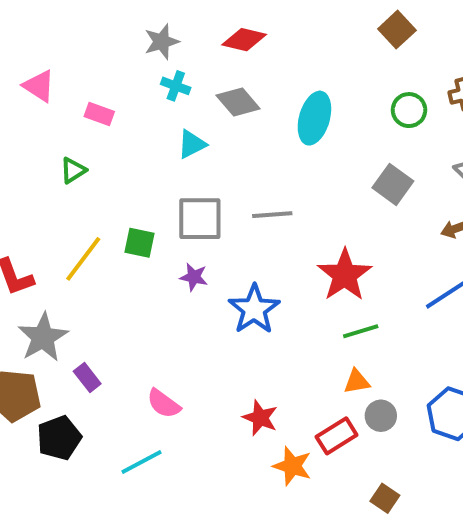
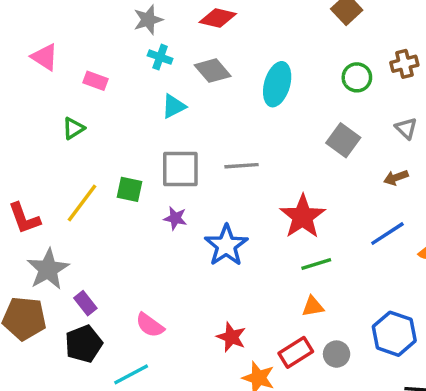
gray circle: (381, 416) -> (337, 354), moved
black pentagon: (59, 438) -> (84, 344), moved

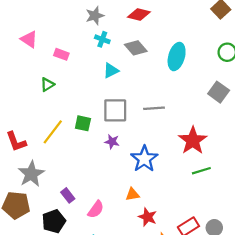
purple rectangle: (85, 303) -> (68, 195), moved
orange triangle: (313, 307) -> (132, 194), moved
pink semicircle: (150, 325) -> (96, 209), turned -90

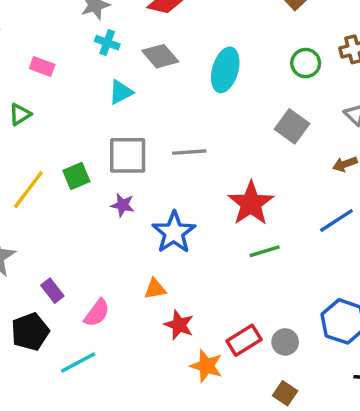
green square: (83, 123) -> (76, 176), turned -35

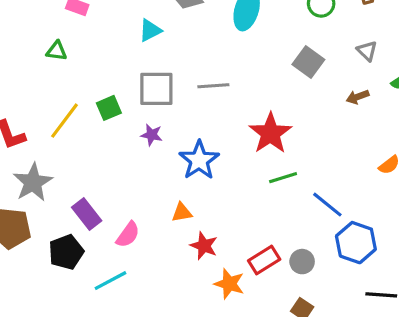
green triangle: (20, 114) -> (57, 51), turned 40
blue line: (336, 220) -> (327, 205), moved, turned 72
purple rectangle: (52, 291) -> (87, 214), size x1.4

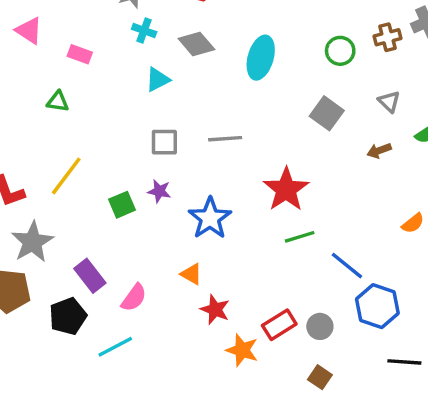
gray square: (156, 89) -> (164, 142), size x0.7
green square: (109, 108) -> (122, 205), moved
orange triangle: (182, 212) -> (191, 274), turned 40

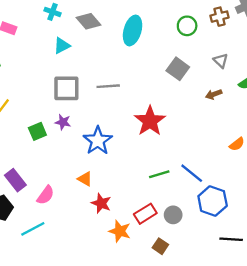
gray square: (164, 142) -> (66, 88), size x1.4
green line: (300, 237) -> (159, 174), moved
brown square: (320, 377) -> (160, 246), moved

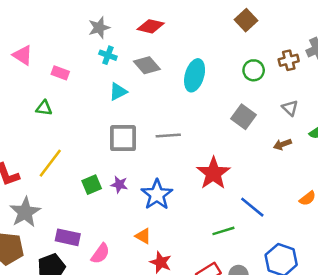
purple star: (63, 122) -> (119, 185), moved
blue line: (192, 173) -> (252, 207), moved
purple rectangle: (15, 180) -> (68, 237), turned -40

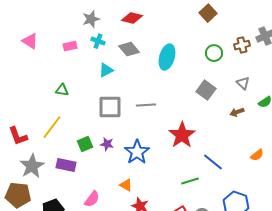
pink rectangle: (60, 73) -> (70, 46), moved, turned -32
green triangle: (44, 108) -> (62, 90), moved
purple rectangle: (68, 237) -> (66, 165), moved

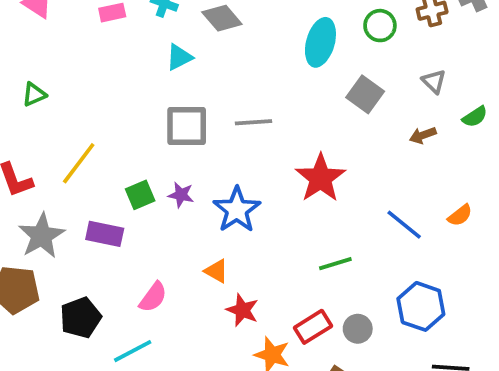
cyan ellipse: (167, 57) -> (320, 42), moved
green triangle: (62, 90) -> (34, 94), moved, turned -32
blue line: (213, 162) -> (404, 225), moved

